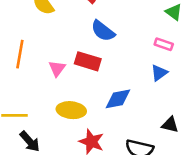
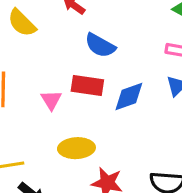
blue diamond: (118, 99) -> (129, 97), moved

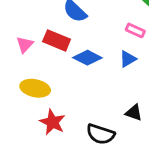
blue diamond: (129, 97) -> (87, 58), turned 32

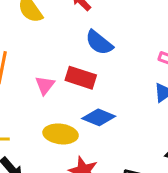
blue diamond: (87, 58) -> (99, 117), moved

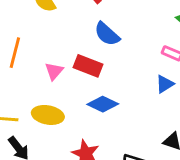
yellow ellipse: (61, 134) -> (48, 115), moved

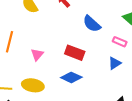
blue semicircle: (107, 34) -> (92, 24), moved
red rectangle: (88, 66) -> (75, 53), moved

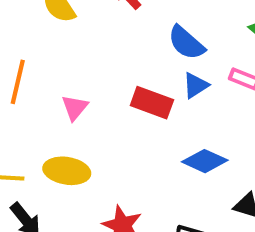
blue triangle: (115, 63) -> (196, 85), moved
blue diamond: (71, 77) -> (205, 161), moved

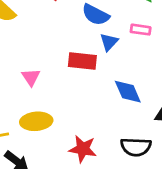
blue diamond: (205, 161) -> (128, 92), turned 56

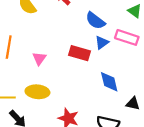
pink rectangle: (141, 30) -> (127, 37), size x1.5

